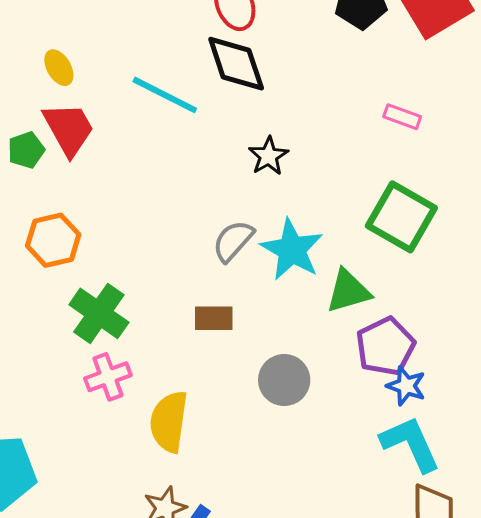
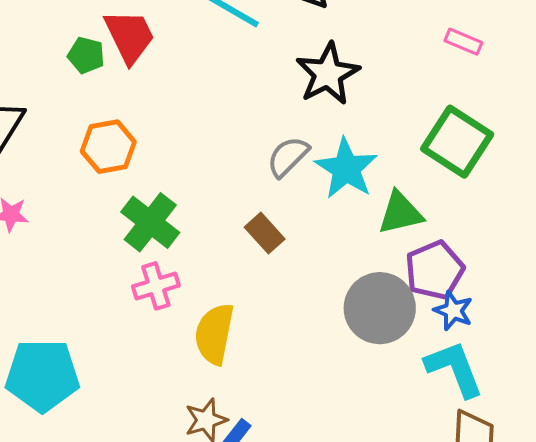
green pentagon: (26, 150) -> (86, 55), turned 30
black star: (268, 156) -> (328, 74), size x1.6
brown rectangle: (214, 318) -> (265, 233), turned 45
gray circle: (284, 380) -> (380, 308), moved, size x1.4

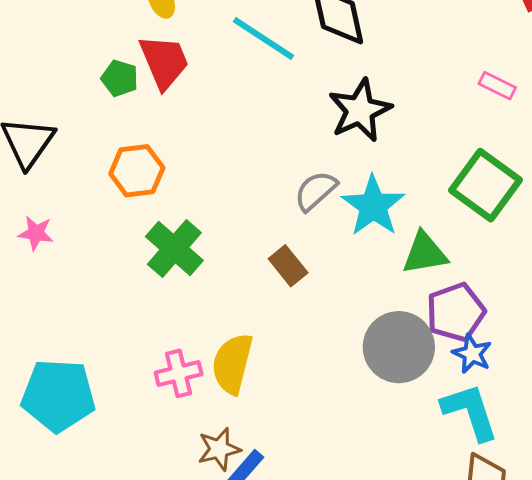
pink cross: (156, 286) -> (179, 373), moved

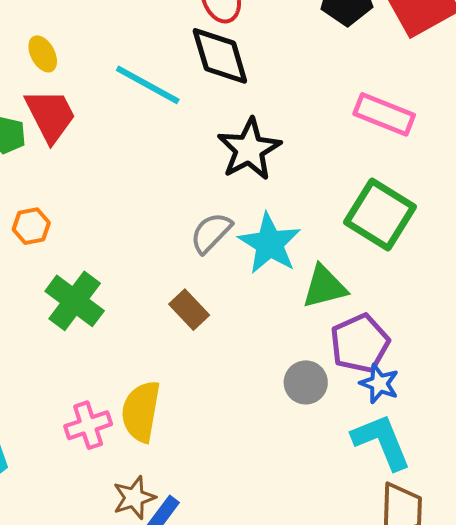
pink rectangle: (497, 86) -> (384, 114), size x1.6
orange hexagon: (137, 171) -> (31, 226), size x0.7
gray circle: (399, 347) -> (306, 382), size x0.6

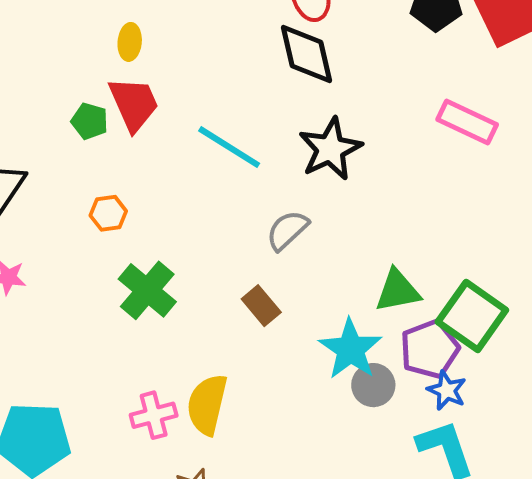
yellow ellipse: (43, 54) -> (130, 42), turned 30
cyan line: (148, 85) -> (229, 147), moved
green square: (380, 214) -> (472, 316), moved
cyan star: (270, 244) -> (350, 349), moved

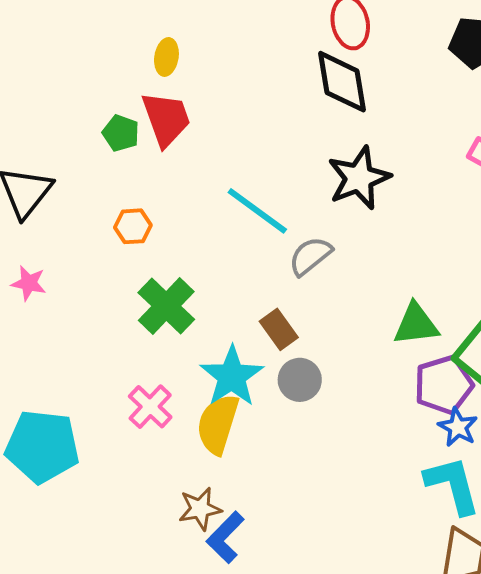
cyan line: (229, 147) -> (257, 211), moved
cyan star: (350, 349) -> (232, 376), moved
gray circle: (373, 385) -> (300, 380), moved
pink cross: (154, 415) -> (150, 407), moved, turned -36

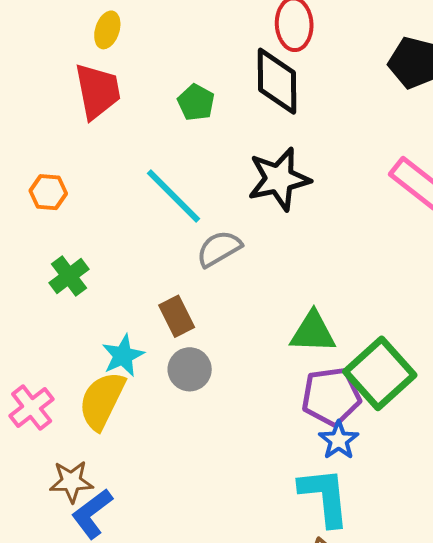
green pentagon: (121, 133) -> (196, 102), moved
green cross: (166, 306) -> (69, 276), size x0.7
cyan star: (232, 376) -> (123, 356), size x0.7
pink cross: (150, 407) -> (32, 407), moved

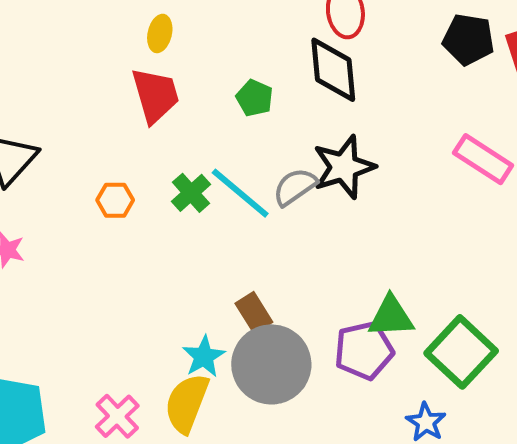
gray semicircle: (219, 249) -> (295, 187), moved
green cross: (69, 276) -> (191, 193), moved
gray circle: (190, 369) -> (271, 364), size x1.8
purple pentagon: (331, 396) -> (364, 350), moved

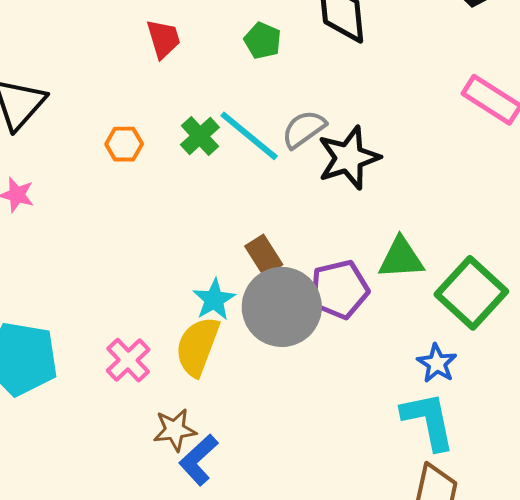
red trapezoid: (155, 95) -> (163, 39), size x0.7
black star: (344, 167) -> (349, 158), moved
purple pentagon: (364, 350) -> (339, 289), moved

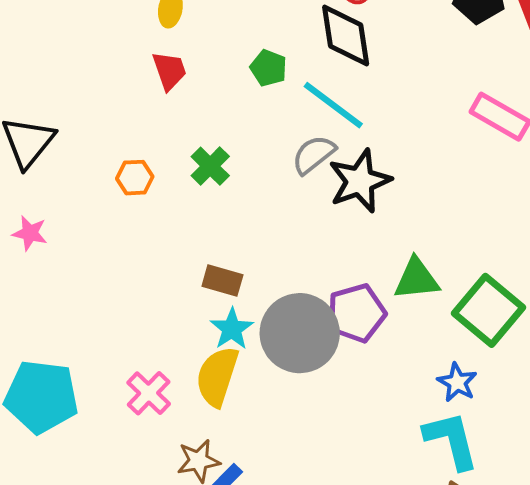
cyan line: (249, 136) -> (333, 105), moved
brown rectangle: (264, 255) -> (222, 281), moved, turned -39

